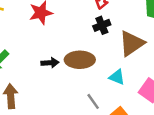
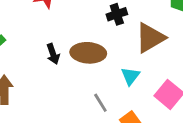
black arrow: (50, 63) -> (53, 54), turned 70
cyan triangle: (117, 77) -> (130, 76), turned 42

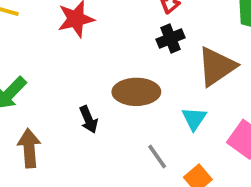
black arrow: (53, 54) -> (89, 119), moved

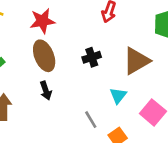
black cross: (170, 38) -> (92, 57), moved
brown ellipse: (136, 92) -> (44, 56), moved, turned 64

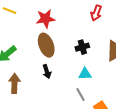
cyan triangle: (118, 96) -> (85, 74), moved, turned 48

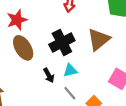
black cross: (82, 47) -> (62, 43), size x1.6
black arrow: (47, 72) -> (49, 75), moved

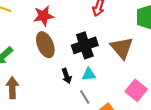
brown triangle: (99, 39) -> (122, 48), turned -40

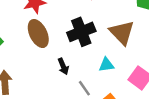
cyan triangle: (89, 74) -> (106, 65), moved

